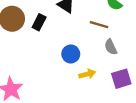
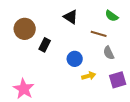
black rectangle: (39, 22) -> (45, 45), moved

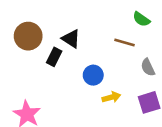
black triangle: (71, 17) -> (71, 39), moved
gray semicircle: (109, 53) -> (148, 67), moved

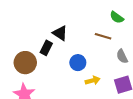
brown circle: (28, 36) -> (25, 63), moved

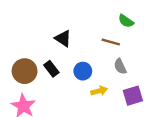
black rectangle: (46, 48) -> (51, 69), moved, turned -64
gray semicircle: (122, 56) -> (120, 66), moved

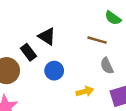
black rectangle: (51, 69) -> (28, 52), moved
blue circle: (83, 71) -> (54, 71), moved

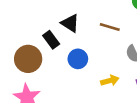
brown line: (97, 40) -> (110, 27), moved

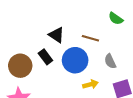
black rectangle: (51, 40) -> (45, 57), moved
blue circle: (78, 59) -> (75, 60), moved, size x1.5

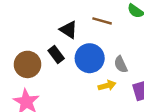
brown line: (90, 38) -> (102, 21), moved
gray semicircle: (110, 61) -> (121, 64), moved

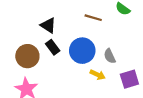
black triangle: (69, 30) -> (48, 25), moved
yellow arrow: (107, 86) -> (98, 75), turned 40

